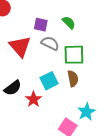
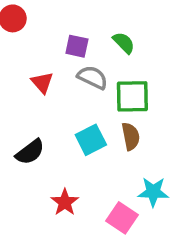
red triangle: (20, 46) -> (42, 83), size x0.6
red star: (33, 99) -> (65, 202), moved
cyan star: (86, 112) -> (153, 192), turned 30

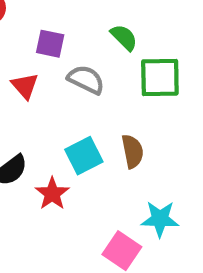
purple square: (77, 46) -> (50, 44), moved
green square: (132, 96) -> (160, 77), moved
red star: (65, 202) -> (52, 194), moved

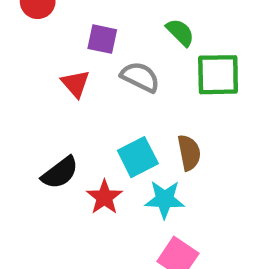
cyan star: (160, 219) -> (165, 199), moved

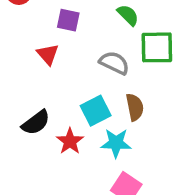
gray semicircle: (140, 77) -> (114, 63), moved

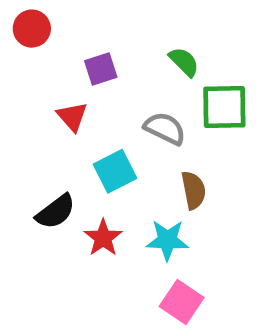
purple square: (68, 20) -> (101, 69), turned -30
cyan square: (96, 111) -> (115, 171), moved

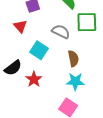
cyan square: (115, 171) -> (39, 50), turned -30
cyan star: (167, 240) -> (75, 81), moved

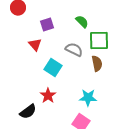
brown semicircle: (73, 59) -> (97, 64), moved
black semicircle: (13, 68) -> (28, 112), moved

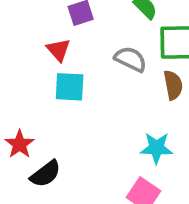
cyan square: (53, 68) -> (70, 87), moved, turned -30
red star: (48, 96) -> (20, 144), moved

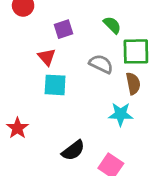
cyan star: (156, 148) -> (121, 114), moved
black semicircle: (45, 174) -> (73, 150), moved

